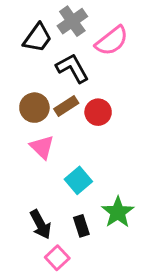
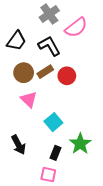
black trapezoid: (37, 38) -> (16, 41), moved
black arrow: (40, 224) -> (18, 145), moved
black rectangle: (81, 226) -> (56, 153), turned 40
pink square: (57, 258) -> (48, 175), moved, turned -35

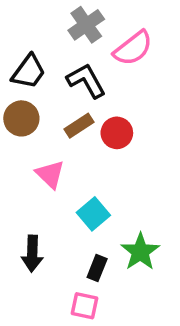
brown circle: (24, 73) -> (21, 118), moved
black arrow: (18, 145) -> (32, 254), turned 30

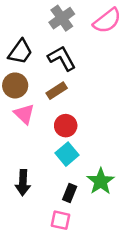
pink semicircle: (133, 48) -> (107, 21), moved
red circle: (117, 133) -> (66, 126), moved
pink triangle: (50, 174) -> (24, 114), moved

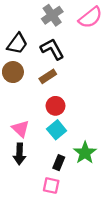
pink triangle: (24, 114) -> (21, 129), moved

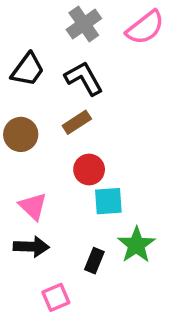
brown circle: (13, 72) -> (21, 134), moved
cyan square: (57, 130) -> (108, 201), moved, turned 36
black arrow: (19, 154) -> (31, 247), turned -90
pink square: (51, 186) -> (56, 297), moved, turned -35

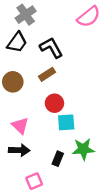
gray cross: (84, 24) -> (26, 15), moved
green star: (136, 245) -> (83, 149), turned 30

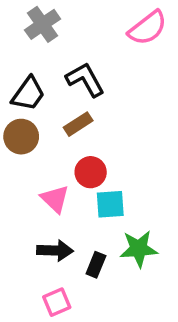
black trapezoid: (17, 42) -> (28, 94), moved
pink triangle: (20, 126) -> (55, 199), moved
black arrow: (19, 150) -> (55, 251), moved

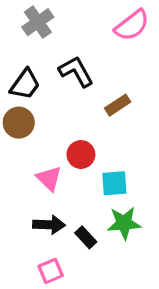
brown rectangle: (78, 124) -> (118, 105), moved
cyan square: (110, 204) -> (114, 183), moved
black rectangle: (96, 265) -> (86, 237), turned -65

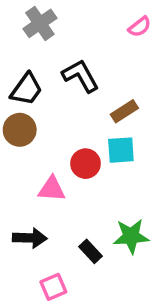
pink semicircle: (132, 25) -> (140, 27), size x0.6
pink triangle: (49, 178) -> (52, 189), turned -40
cyan square: (114, 183) -> (121, 150), moved
black arrow: (49, 225) -> (30, 238), moved

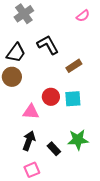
cyan square: (121, 150) -> (73, 99), moved
black arrow: (30, 238) -> (29, 141), moved, turned -72

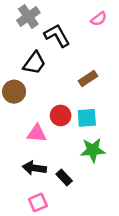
black L-shape: (48, 45) -> (57, 36), moved
black trapezoid: (16, 53) -> (34, 63), moved
green star: (78, 140) -> (93, 150), moved
black arrow: (29, 141) -> (34, 168), turned -102

